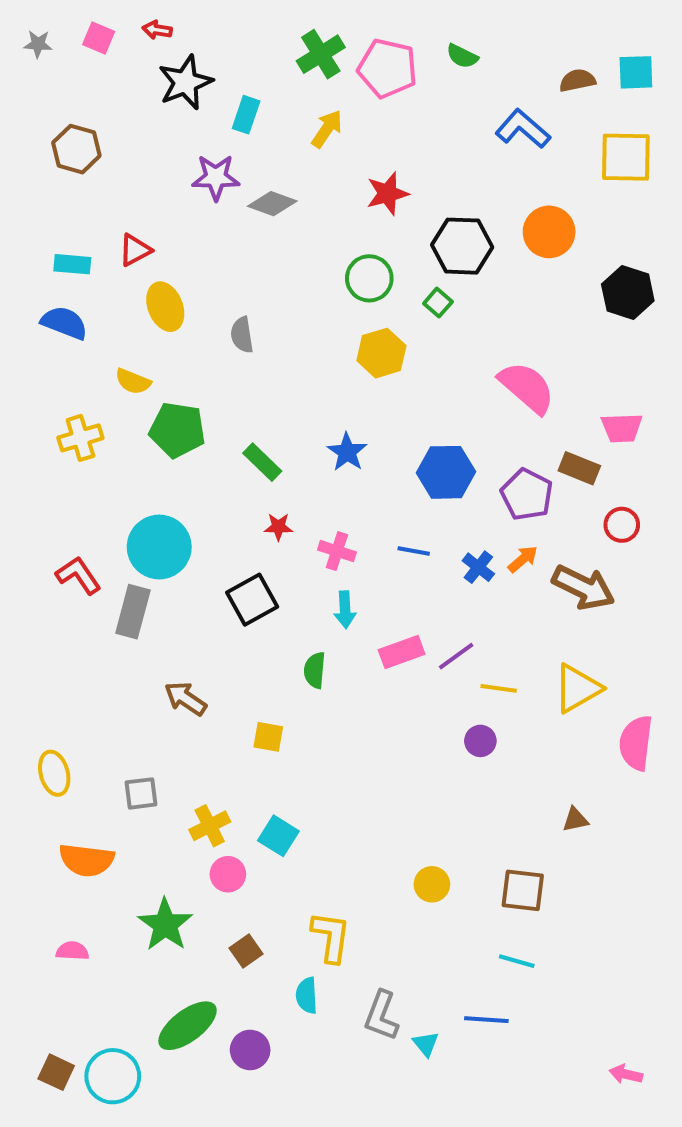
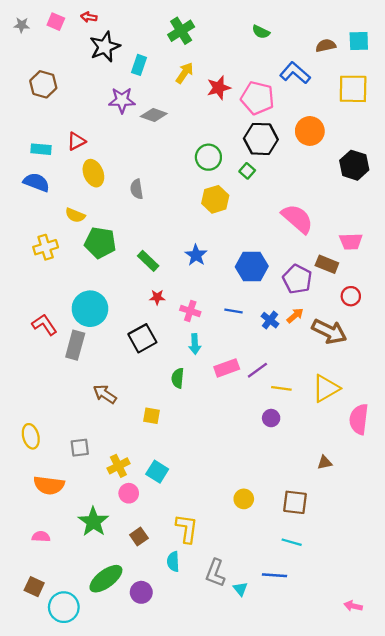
pink pentagon: (387, 68) -> (257, 98), moved
red star: (387, 194) -> (219, 88), moved
brown square: (56, 1072) -> (34, 587), moved

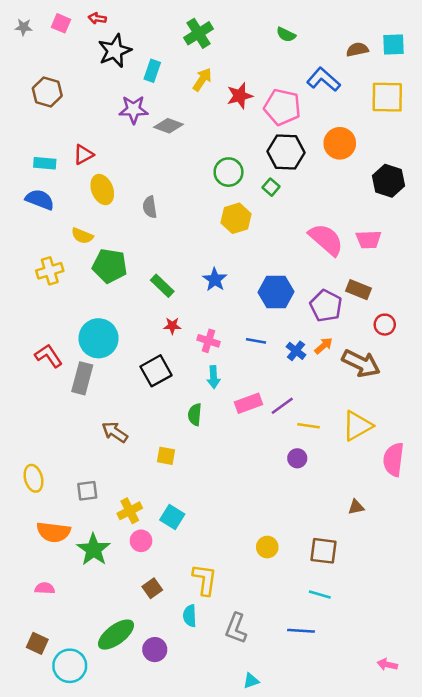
pink trapezoid: (351, 241) -> (368, 240), moved
green star: (93, 522) -> (94, 550), moved
cyan triangle: (240, 589) -> (251, 681), moved, turned 49

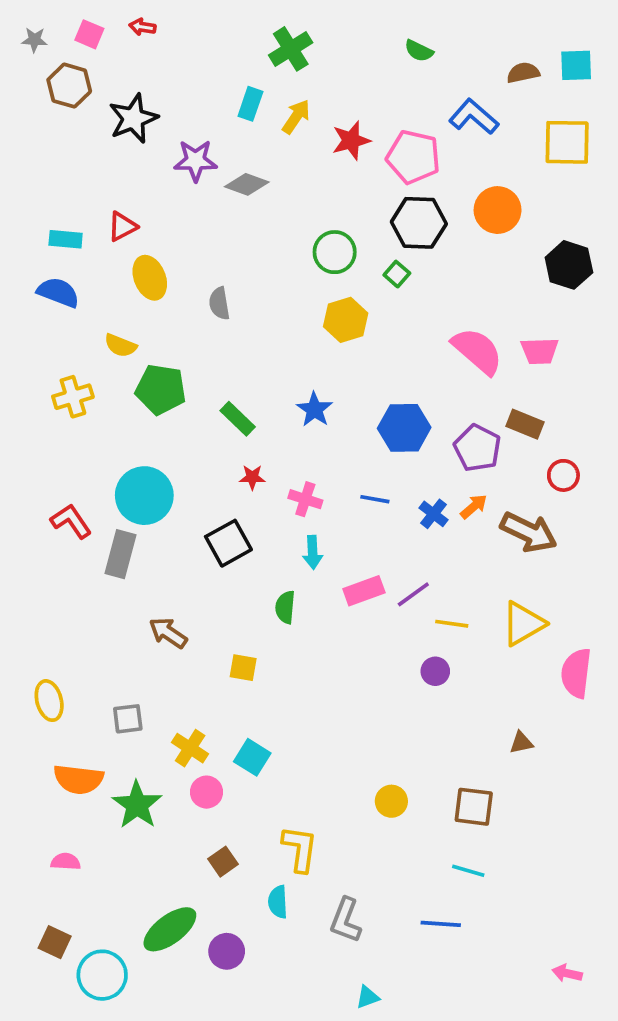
black star: (115, 51) -> (133, 119), moved
cyan rectangle: (152, 71) -> (250, 104), moved
brown hexagon: (47, 92) -> (69, 86), moved
yellow cross: (130, 511) -> (190, 748), turned -30

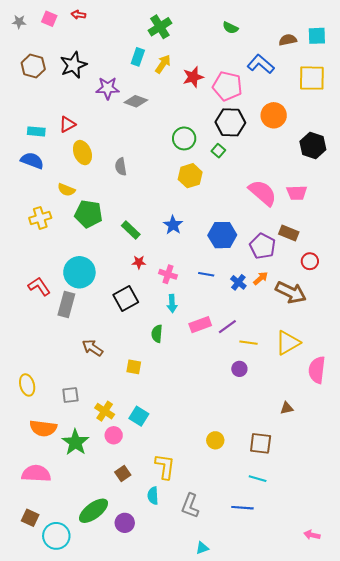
brown hexagon: (69, 86) -> (33, 66), moved
pink semicircle: (66, 862) -> (36, 474), size x1.8

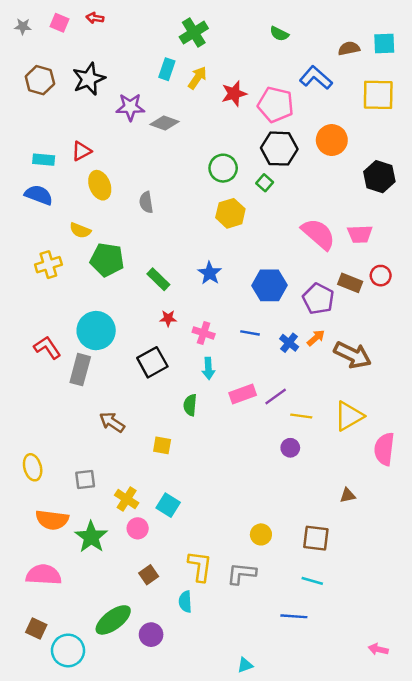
red circle: (310, 261) -> (381, 276), moved
gray L-shape: (190, 506) -> (241, 574), moved, turned 75

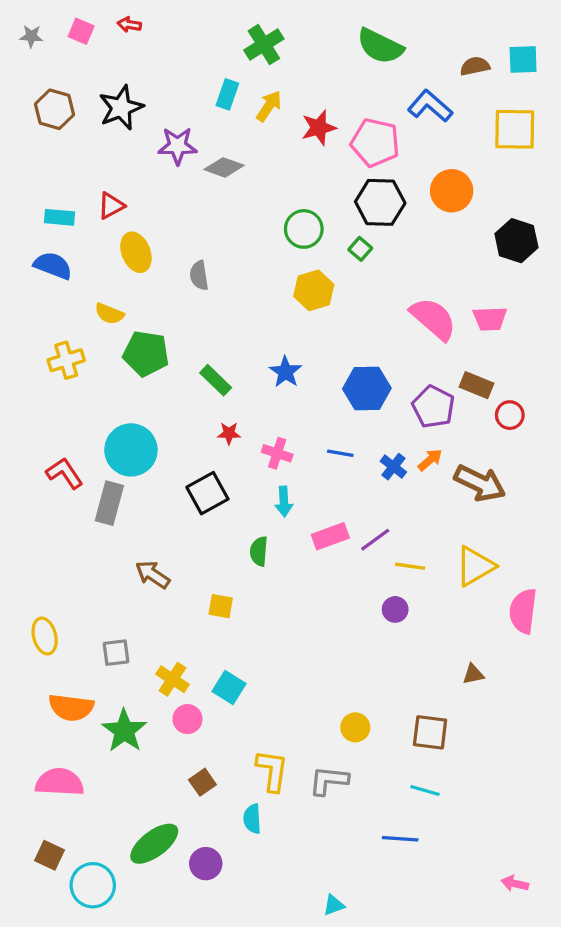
green semicircle: (279, 34) -> (380, 46), size x1.8
red circle: (381, 276) -> (510, 415), moved

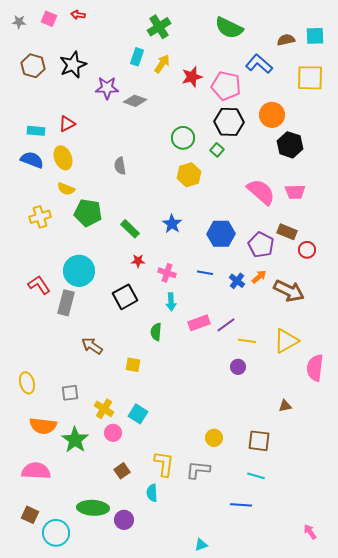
black hexagon: (516, 241) -> (290, 145), moved
yellow ellipse: (136, 252) -> (63, 158), moved
green ellipse: (154, 844) -> (93, 508), turned 40
pink arrow: (515, 884) -> (310, 532), turned 42

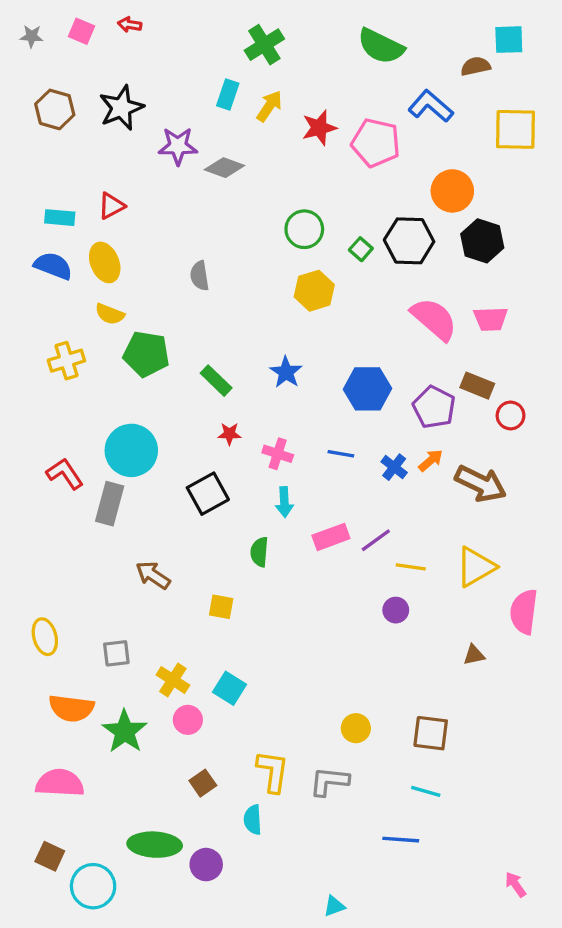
cyan square: (315, 36) -> (509, 40), moved
black hexagon: (229, 122) -> (409, 241), moved
brown triangle: (285, 406) -> (474, 655), moved

